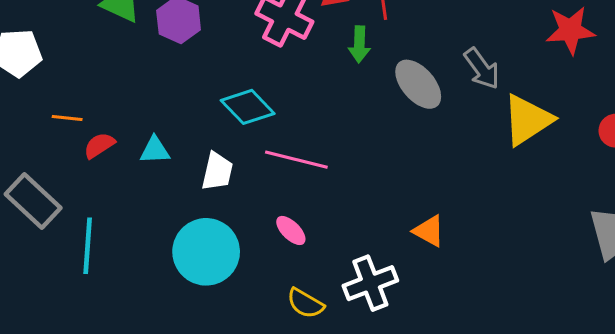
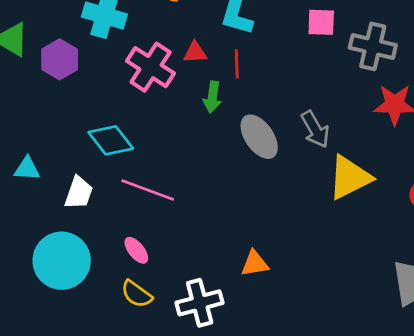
orange triangle: (429, 231) -> (255, 264), turned -44
yellow semicircle: (305, 303) -> (137, 294), moved

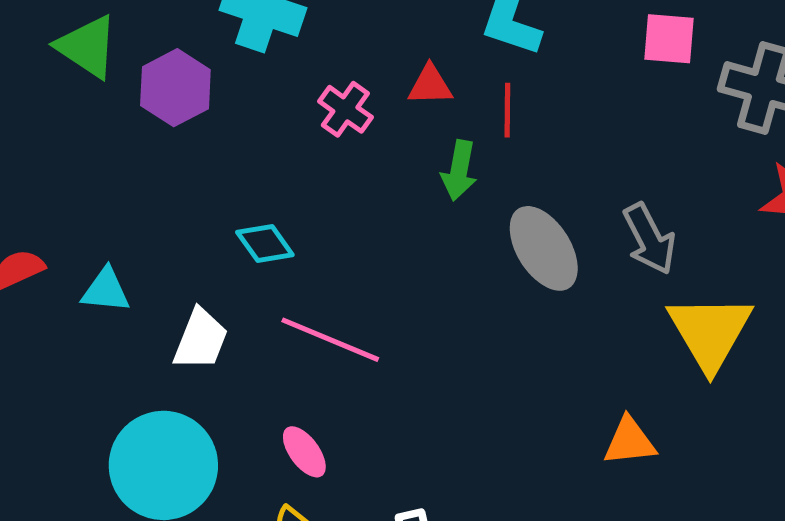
pink cross: (151, 67) -> (345, 109), size x0.6
cyan diamond: (111, 140) -> (265, 244), size x0.7
yellow triangle: (350, 177) -> (710, 332), turned -36
orange triangle: (255, 264) -> (630, 441), moved

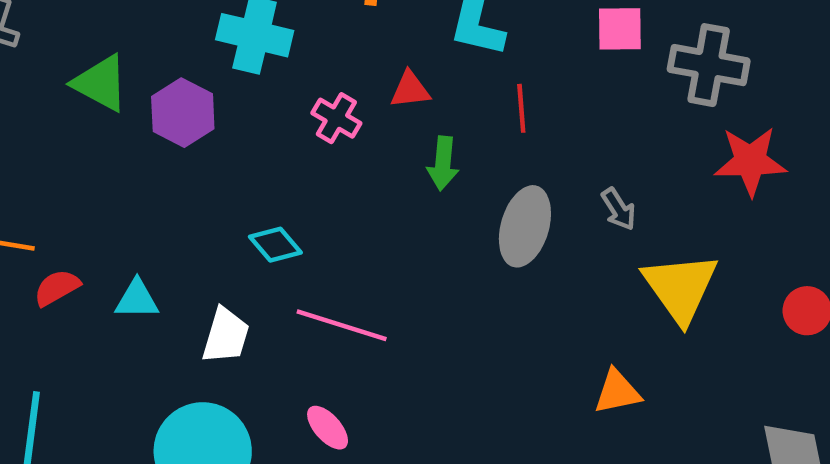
red line: (507, 110) -> (521, 108), moved
gray arrow: (649, 239) -> (619, 209), size x0.7
gray ellipse: (544, 248) -> (525, 226), turned 54

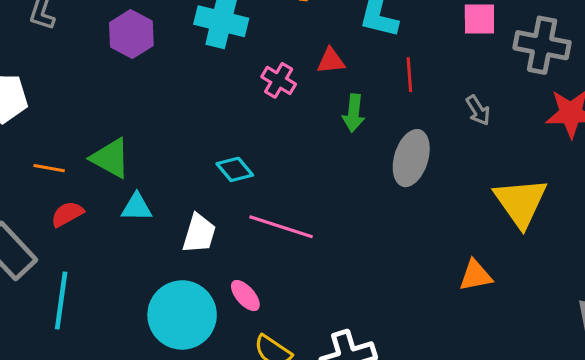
green triangle: (101, 83) -> (111, 158), moved
purple hexagon: (183, 113) -> (131, 34), moved
gray arrow: (619, 209) -> (478, 110), moved
red semicircle: (57, 288) -> (67, 214), moved
pink ellipse: (328, 428) -> (245, 296), moved

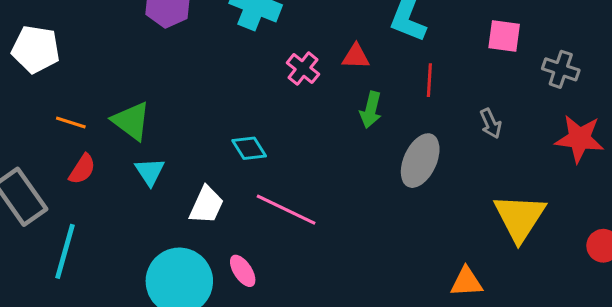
gray cross: (542, 45) -> (561, 69), size x0.7
cyan triangle: (137, 207) -> (150, 172), turned 48
red semicircle: (67, 214) -> (82, 169), turned 144

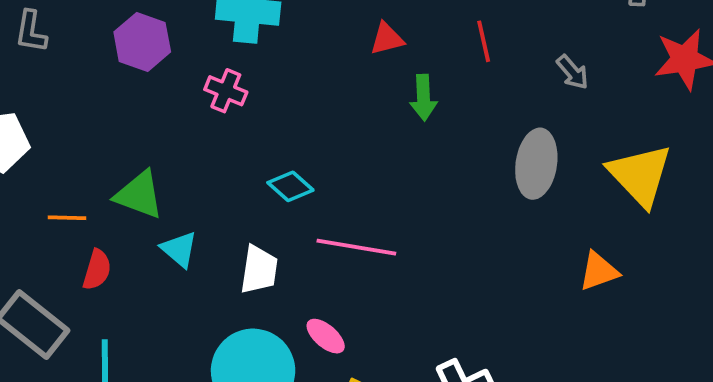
pink cross: (303, 69) -> (226, 91), moved
gray ellipse: (420, 161) -> (536, 164), moved

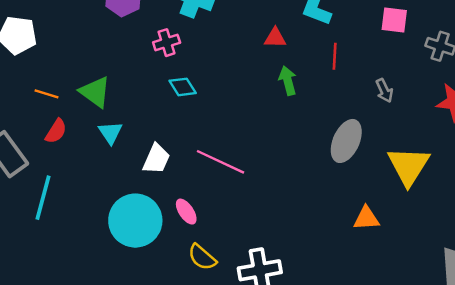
pink cross: (226, 91) -> (167, 43), turned 35
green arrow: (423, 98) -> (288, 81), turned 152
cyan diamond: (290, 186) -> (183, 87), moved

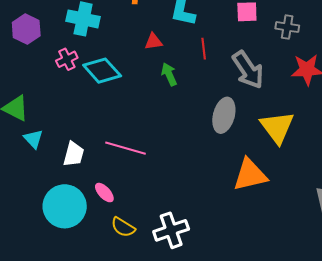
cyan diamond: (183, 87) -> (102, 71), moved, size x1.6
gray arrow: (384, 91) -> (248, 70), size x2.0
orange triangle: (366, 218) -> (250, 175), size x1.6

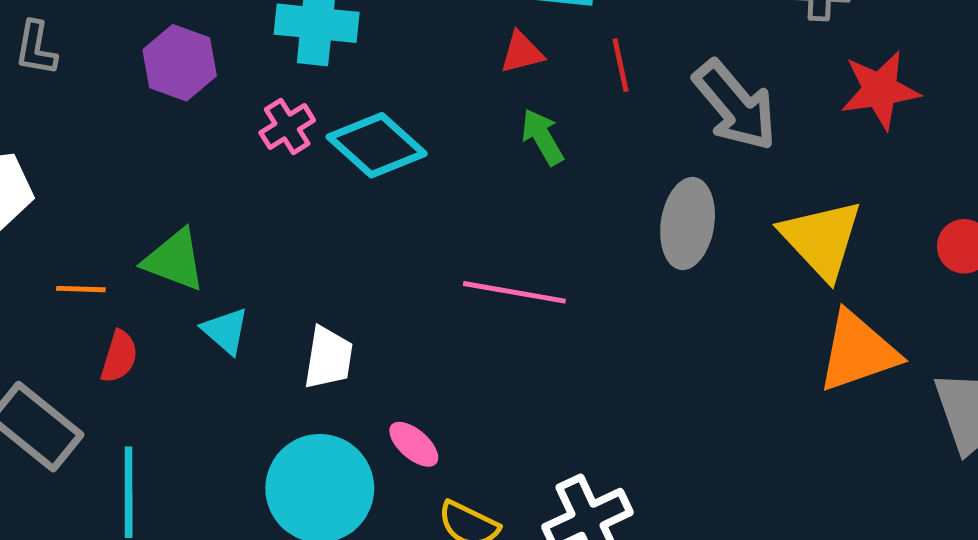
red triangle: (153, 42) -> (522, 52), moved
pink line: (126, 148) -> (514, 292), moved
orange triangle: (250, 175) -> (858, 352), moved

